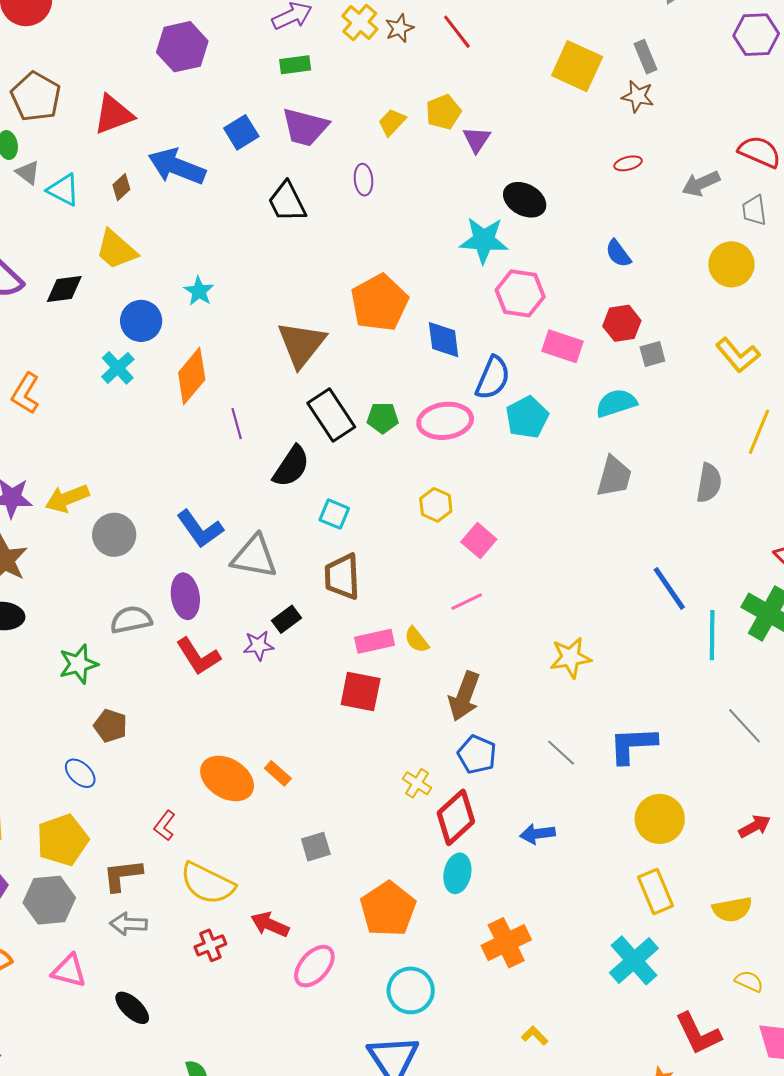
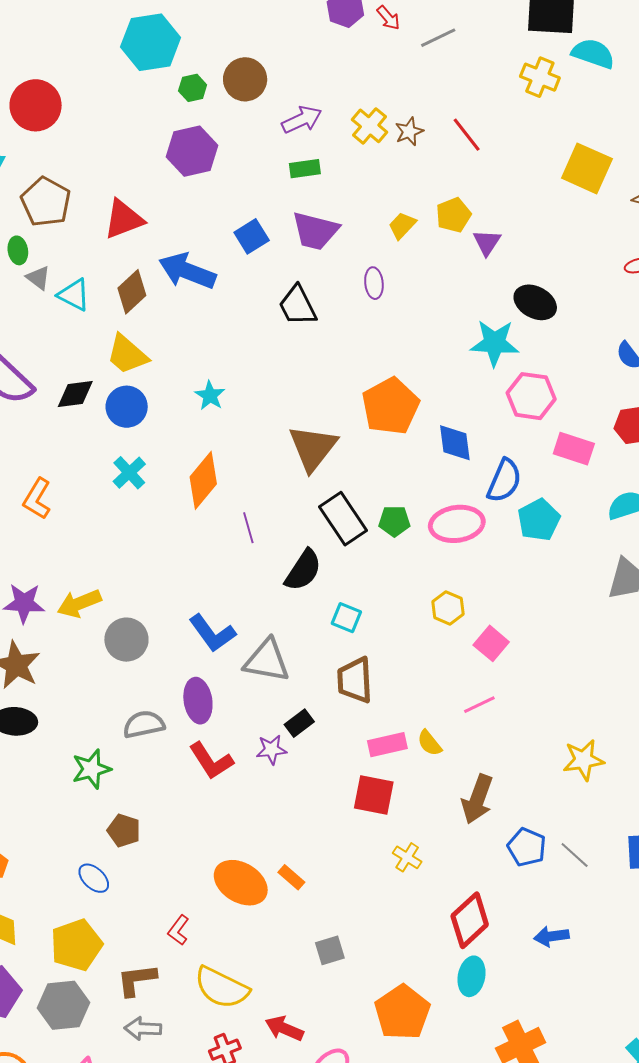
brown diamond: (121, 187) -> (132, 292), size x1.6
blue circle: (141, 321) -> (127, 407), moved
blue pentagon: (477, 754) -> (527, 847), moved
yellow cross: (417, 783) -> (407, 857), moved

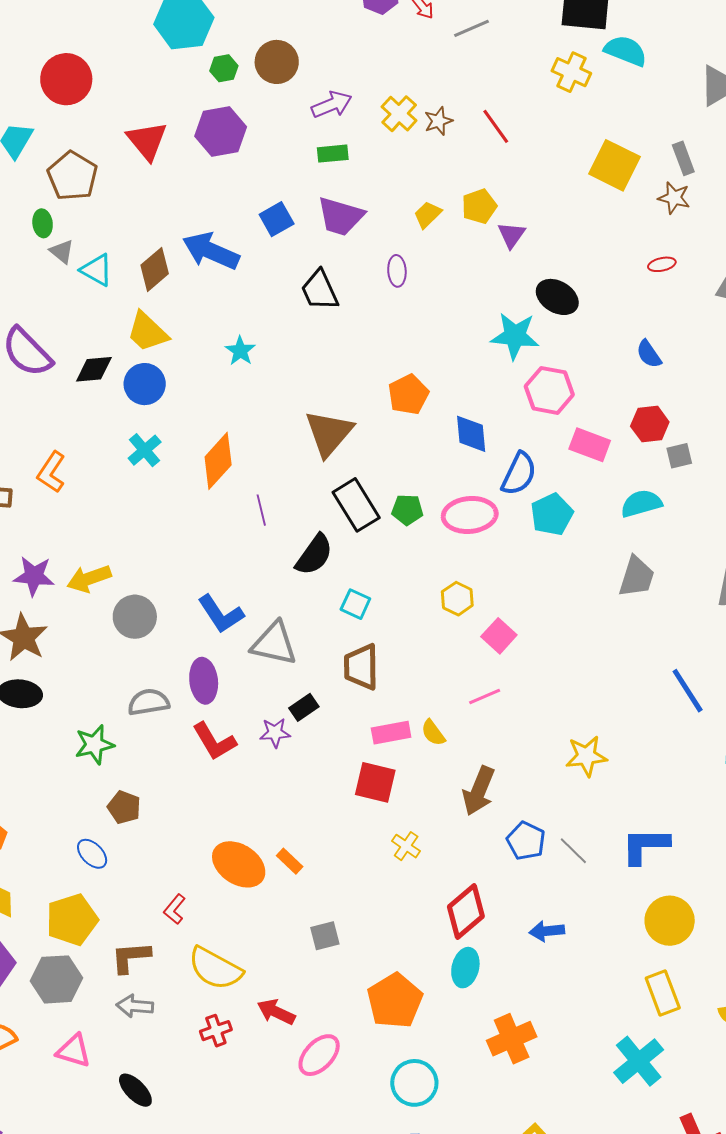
red triangle: (124, 219) -> (147, 141), moved, turned -51
cyan star: (210, 396) -> (240, 351), moved
orange pentagon: (391, 406) -> (408, 395), size x0.7

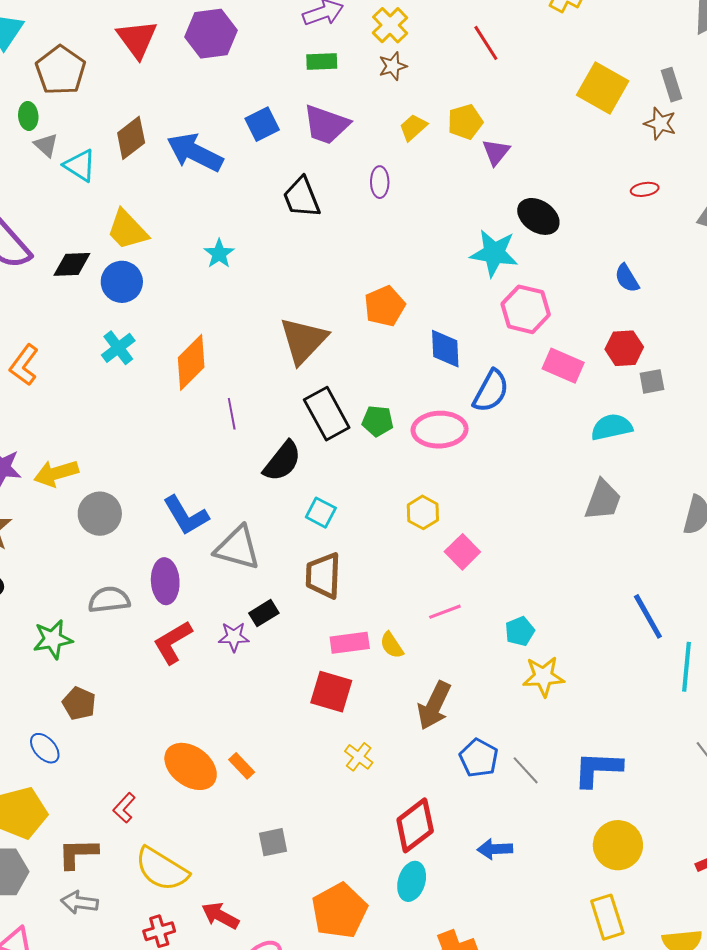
brown star: (438, 121) -> (393, 66), moved
brown diamond: (155, 269) -> (131, 138), moved
cyan pentagon: (552, 514) -> (520, 631), moved, size x0.7
red L-shape: (214, 741) -> (173, 642), turned 87

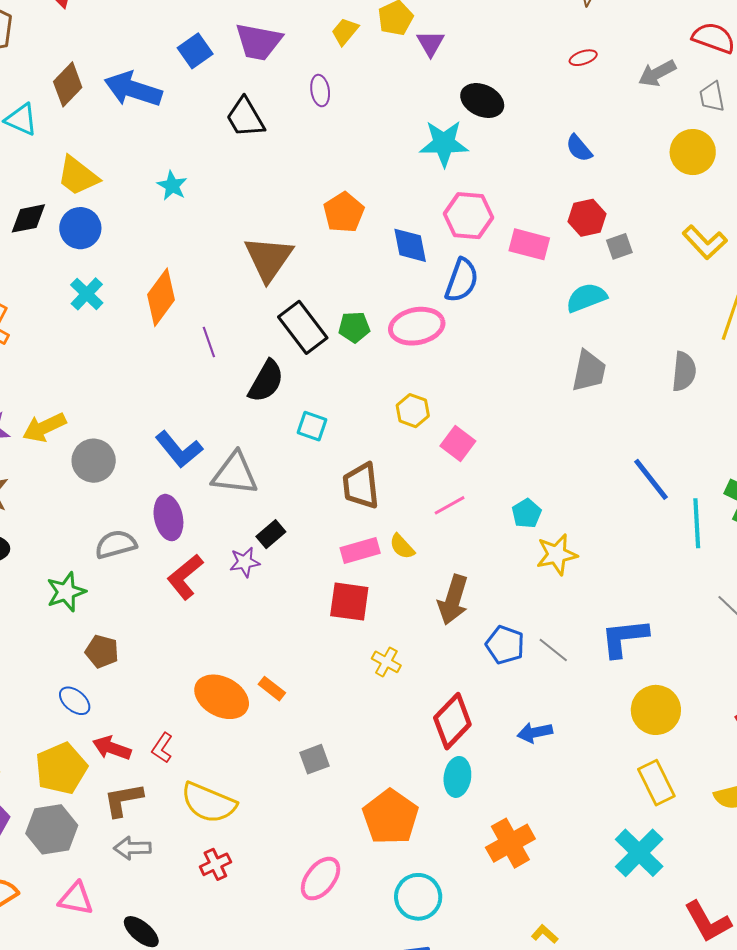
pink hexagon: (526, 309) -> (468, 216), moved
brown trapezoid: (323, 576) -> (361, 486), moved
red arrow: (220, 916) -> (112, 748), moved

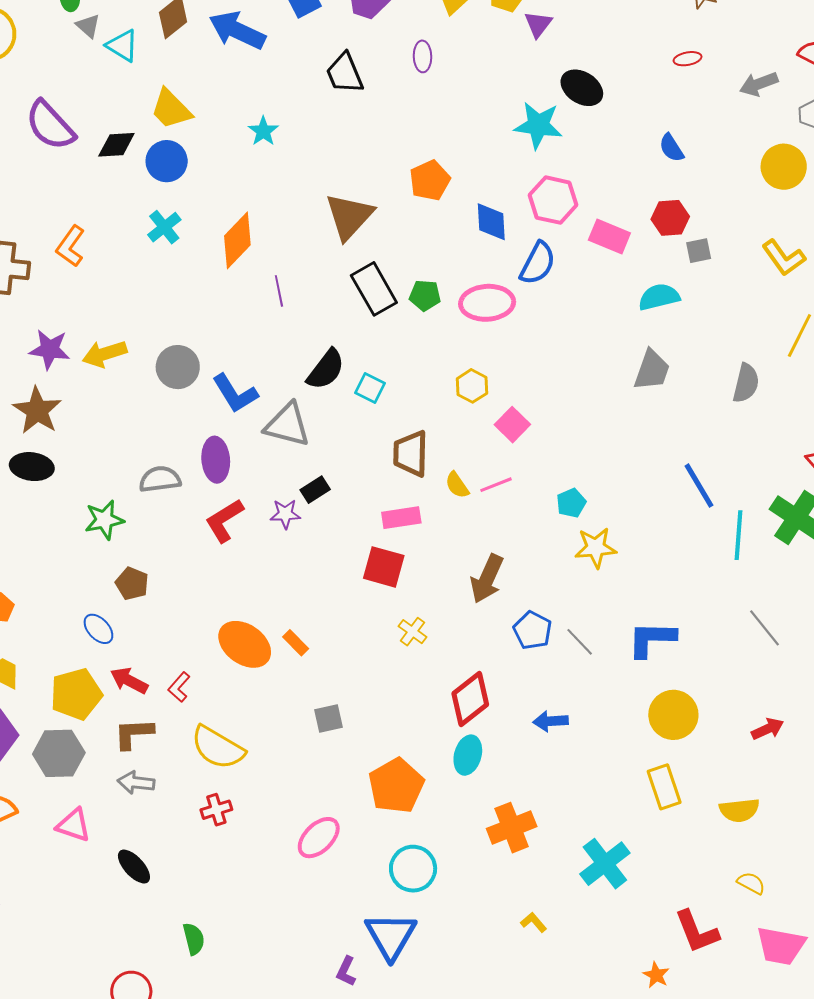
black semicircle: (266, 381) -> (326, 369), moved
gray circle: (94, 461) -> (178, 367), moved
yellow semicircle: (402, 547) -> (457, 485), moved
cyan cross: (639, 853) -> (605, 864), moved

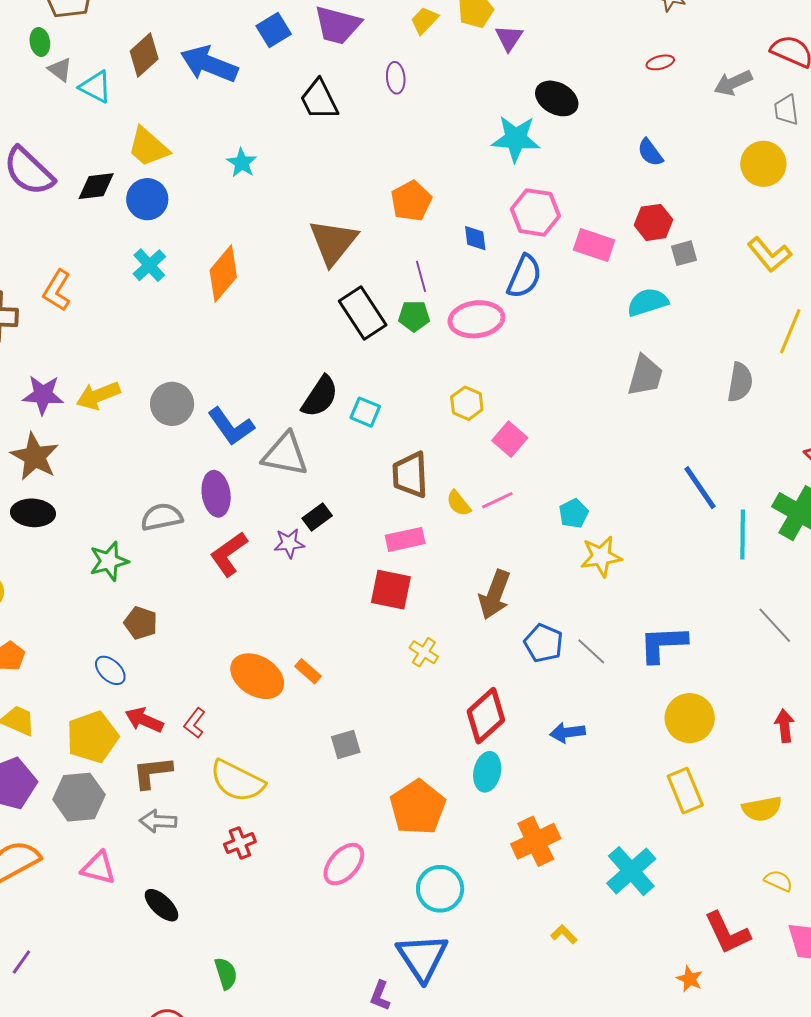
blue diamond: (491, 222) -> (475, 238), size x0.7
purple line: (279, 291) -> (421, 276), moved
red arrow: (768, 729) -> (785, 726), turned -68

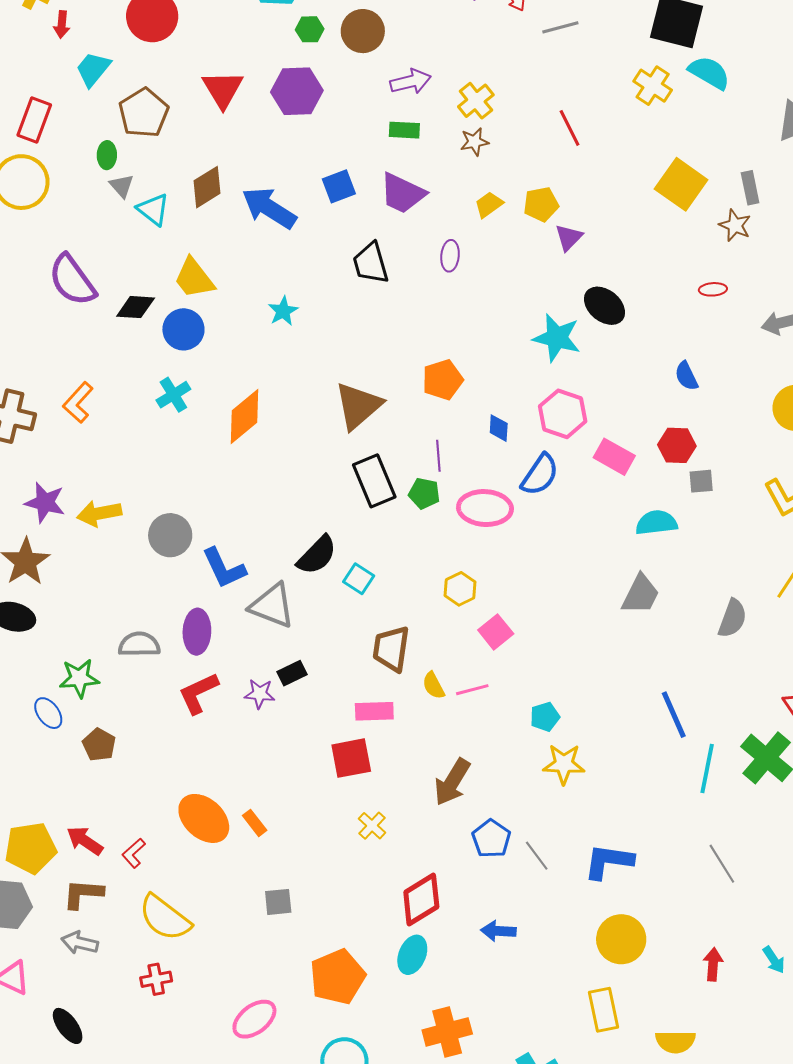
red square: (391, 590) -> (351, 758), turned -33
blue ellipse: (110, 670) -> (48, 713), moved

